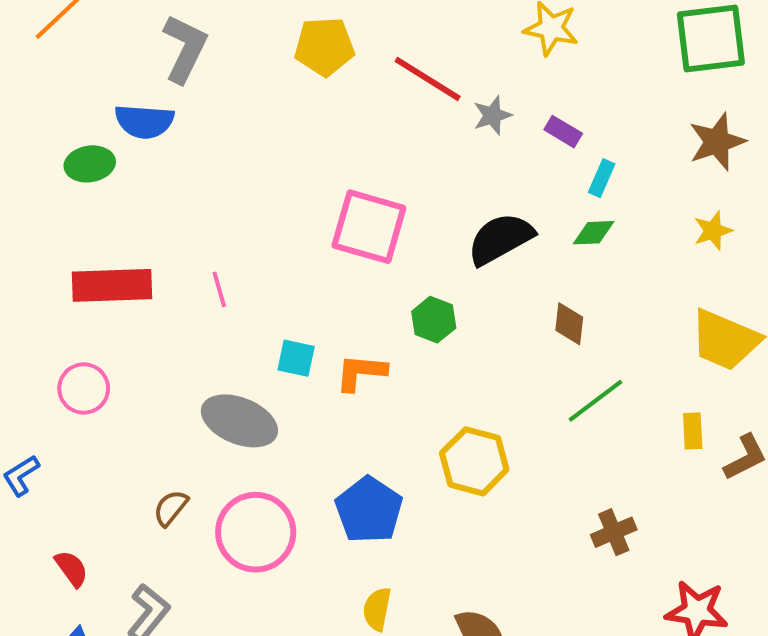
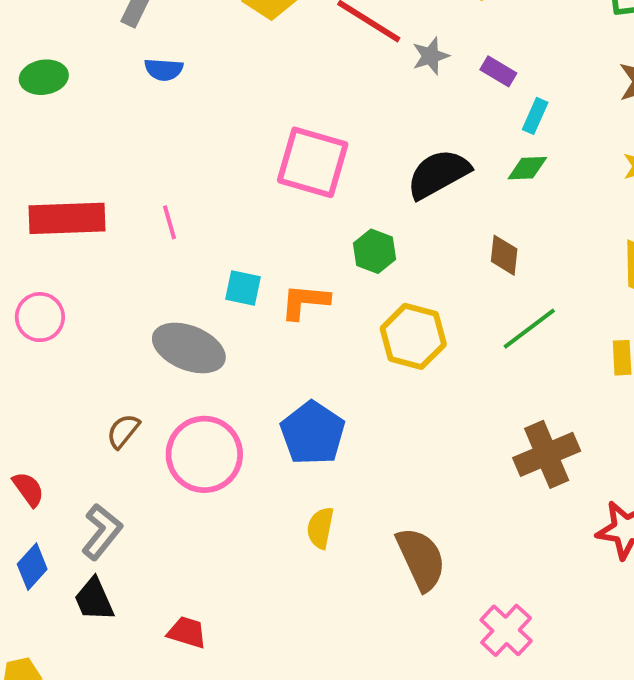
blue semicircle: (144, 121) -> (164, 69), moved, size x0.7
green ellipse: (90, 164) -> (44, 77), moved
yellow hexagon: (474, 461) -> (413, 336), moved
brown cross: (614, 532) -> (547, 454), size x1.5

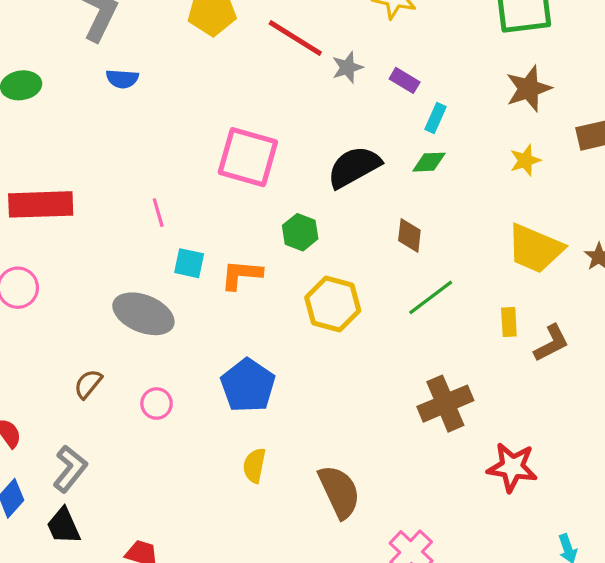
pink line: (170, 222) -> (158, 213), moved
pink circle: (204, 454) -> (157, 404), size x0.5

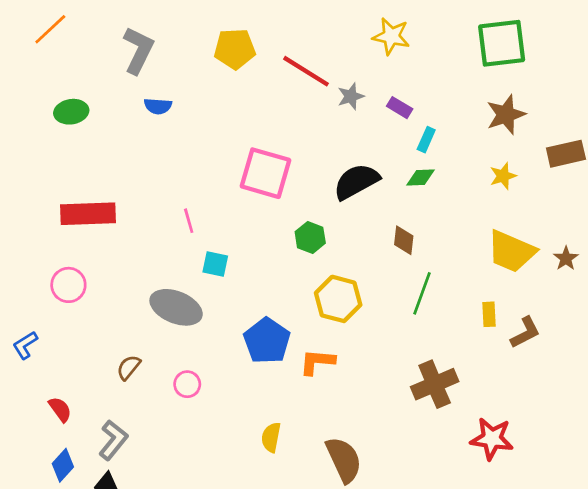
orange L-shape: (241, 275) -> (317, 362), moved
green line: (431, 297) -> (422, 293), turned -33
blue pentagon: (248, 386) -> (267, 341), moved

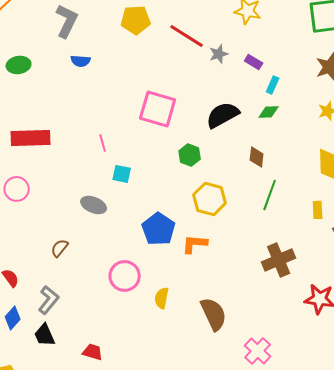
gray ellipse: (176, 307) -> (94, 205), size x0.7
pink circle: (187, 384) -> (125, 276), moved, size x1.6

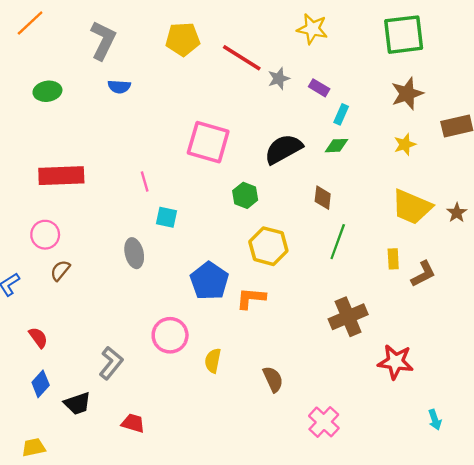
gray ellipse: (94, 205) -> (134, 253), turned 55
brown semicircle: (60, 248) -> (60, 270), moved
gray L-shape: (49, 300) -> (111, 363), moved
brown semicircle: (214, 314) -> (273, 379), size x0.7
black trapezoid: (45, 335) -> (78, 403), turned -85

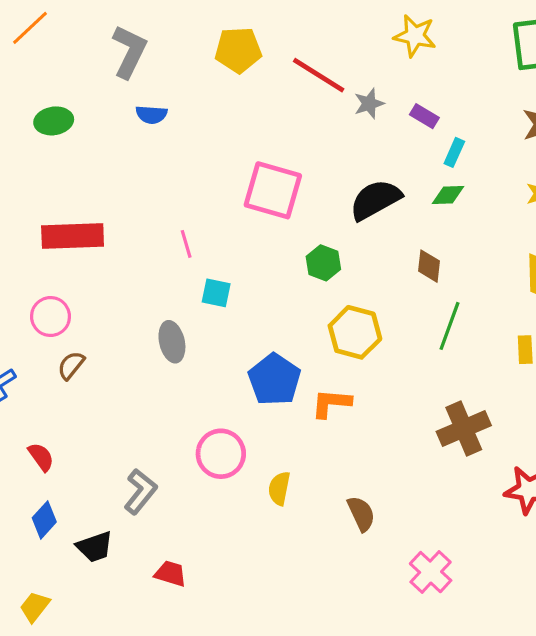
yellow trapezoid: (34, 447) -> (35, 607), turned -40

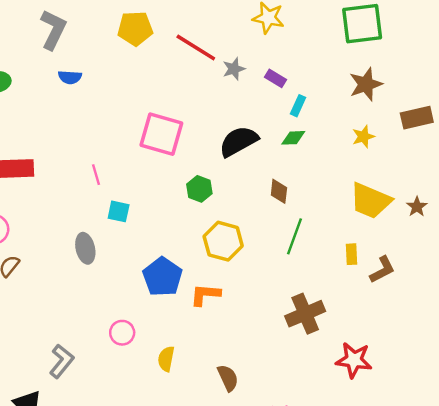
pink circle: (221, 454) -> (122, 333), size x0.7

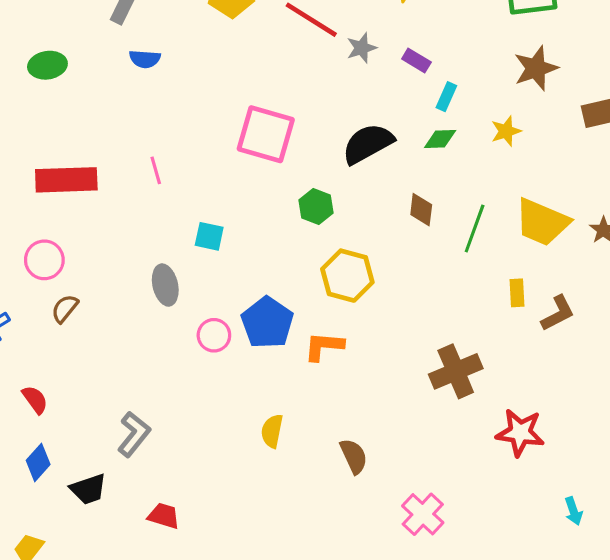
yellow star: (363, 137) -> (506, 131), moved
pink line: (96, 175) -> (156, 170), moved
green line: (294, 236) -> (475, 228), moved
pink circle: (122, 333) -> (214, 335), moved

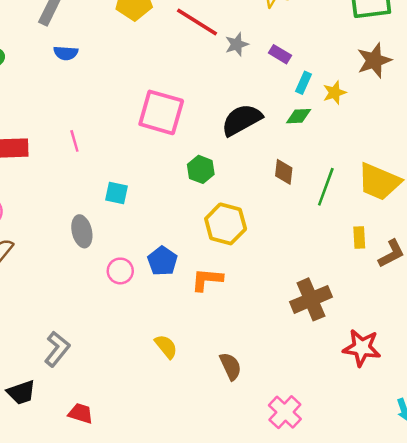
yellow star: (506, 131) -> (335, 93), moved
blue pentagon: (267, 323) -> (162, 261), size x0.7
yellow semicircle: (272, 431) -> (166, 346), turned 130

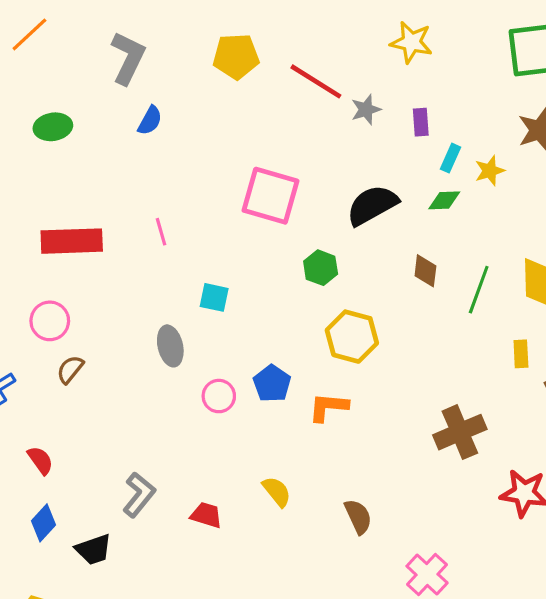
blue semicircle: (66, 53) -> (150, 121), turned -65
purple rectangle: (280, 54) -> (421, 122), turned 55
red trapezoid: (81, 413) -> (206, 515), moved

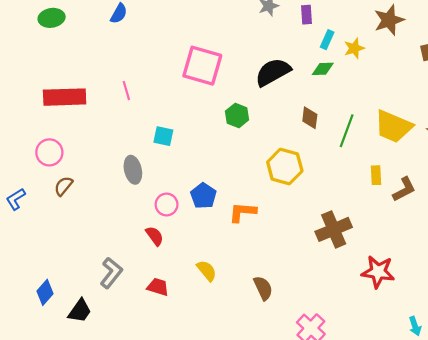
yellow hexagon: (352, 337) -> (285, 167), moved
red semicircle: (40, 460) -> (155, 236), moved
black trapezoid: (94, 549) -> (80, 311), turned -36

